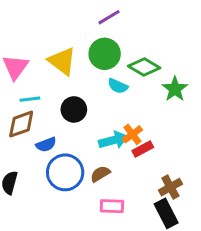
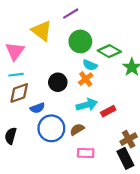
purple line: (109, 17) -> (71, 14), moved
yellow triangle: (62, 61) -> (42, 31), moved
cyan line: (30, 99) -> (16, 75), moved
orange cross: (132, 134) -> (86, 79), moved

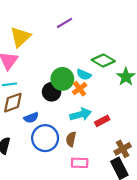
yellow triangle: (42, 31) -> (20, 37), moved, turned 40
green circle: (80, 41) -> (62, 79), moved
brown semicircle: (77, 129) -> (71, 139), turned -48

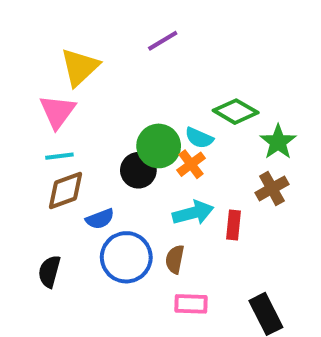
red rectangle: (102, 121) -> (234, 225), turned -56
brown cross: (123, 149) -> (272, 188), moved

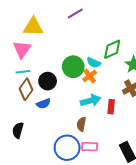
yellow triangle: (80, 67) -> (33, 27), turned 45
green diamond: (236, 112) -> (112, 49), turned -55
black circle: (138, 170) -> (48, 81), moved
brown diamond: (66, 191) -> (26, 89), turned -35
blue circle: (126, 257) -> (67, 148), moved

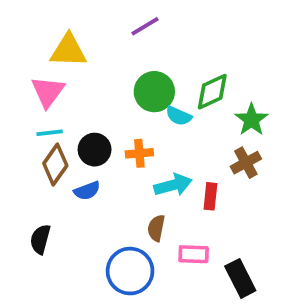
green circle: (73, 67) -> (154, 92), moved
orange cross: (90, 76) -> (139, 153), moved, turned 32
pink rectangle: (90, 147) -> (194, 254), moved

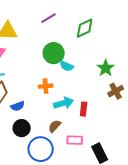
green diamond: (212, 92) -> (85, 28), moved
black circle: (95, 150) -> (22, 128), moved
brown cross: (246, 163) -> (116, 91), moved
brown semicircle: (156, 228) -> (55, 126), turned 32

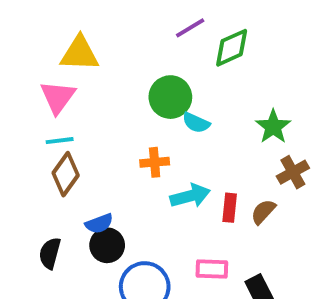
purple line: (49, 18) -> (190, 28), moved
blue semicircle: (18, 106) -> (99, 224), moved
brown semicircle: (55, 126) -> (263, 212), moved

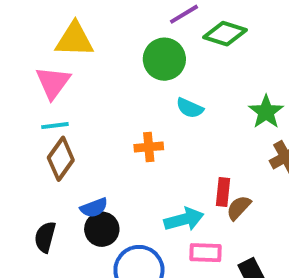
green diamond: (232, 48) -> (225, 34), turned 42
green circle: (170, 97) -> (164, 59), moved
cyan arrow: (190, 196) -> (184, 219), moved
brown semicircle: (263, 212) -> (239, 208), moved

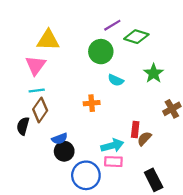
green star: (266, 112) -> (154, 73), moved
black semicircle: (45, 237) -> (23, 126), moved
pink rectangle: (205, 253) -> (113, 162), moved

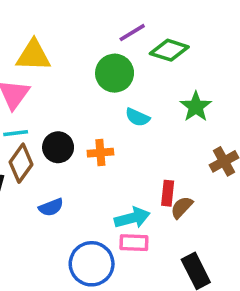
black circle: (64, 151) -> (58, 147), moved

